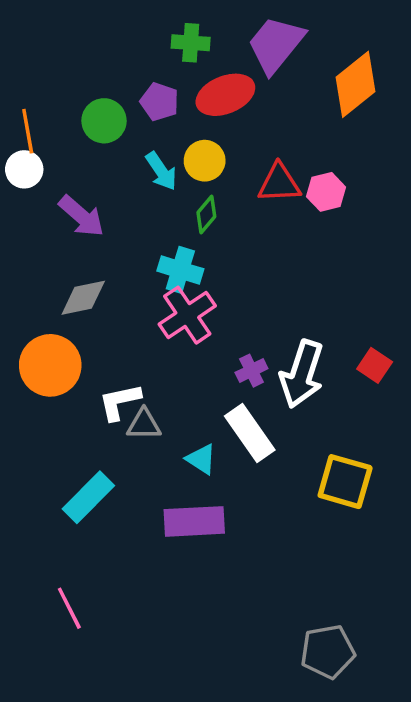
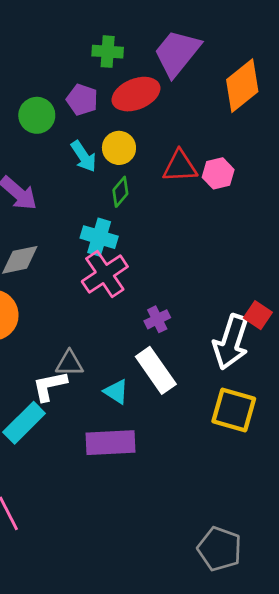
white arrow: (302, 374) -> (231, 342), moved
white L-shape: (120, 402) -> (50, 386), moved
gray pentagon: (328, 652) -> (220, 549), turned 30

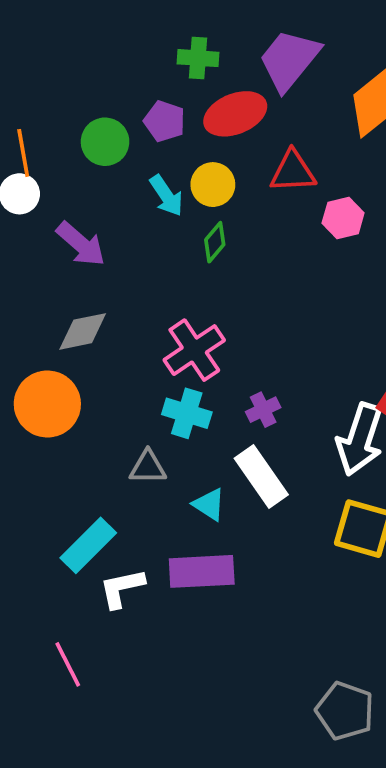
red triangle: (180, 166) -> (293, 172), moved
cyan cross: (99, 237) -> (187, 413), moved
white L-shape: (50, 386) -> (122, 588), moved

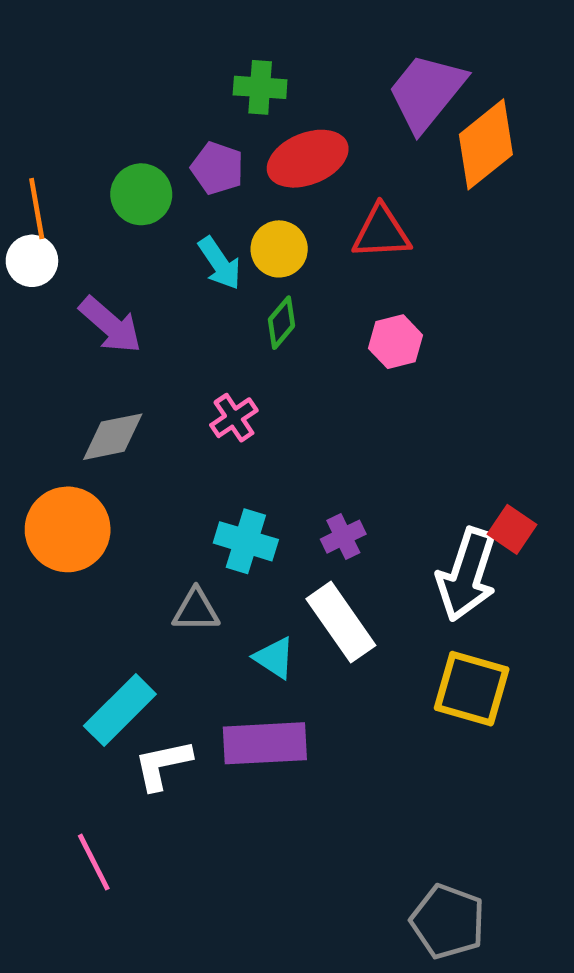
purple trapezoid: (289, 60) -> (426, 92), moved
pink hexagon: (343, 218) -> (396, 342), moved
pink cross: (194, 350) -> (234, 418), moved, size x0.6

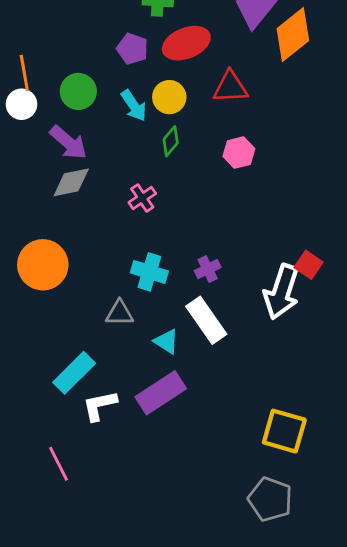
green circle: (141, 194) -> (78, 91), moved
gray diamond: (113, 437) -> (71, 182), moved
yellow square: (472, 689) -> (284, 431), moved
purple rectangle: (265, 743) -> (161, 393), turned -30

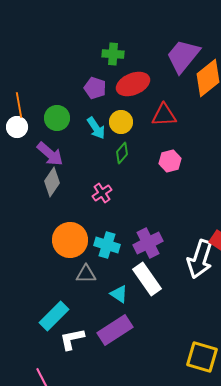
gray diamond: (71, 182) -> (52, 182), turned -44
orange circle: (43, 265) -> (70, 240), moved
purple cross: (208, 269) -> (148, 243), size x1.6

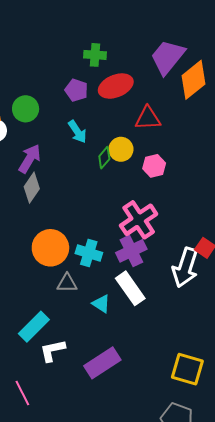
green circle: (57, 118) -> (26, 109), moved
yellow circle: (121, 122) -> (121, 149), moved
purple arrow: (50, 154) -> (30, 159), turned -100
pink cross: (102, 193) -> (139, 220), moved, size x1.8
purple rectangle: (115, 330) -> (102, 363), moved

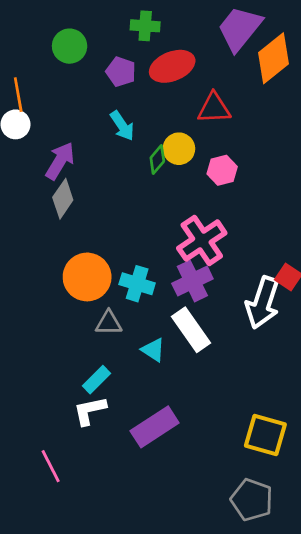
green circle: (26, 109) -> (70, 46), moved
cyan rectangle: (34, 327) -> (97, 380), moved, size x0.7

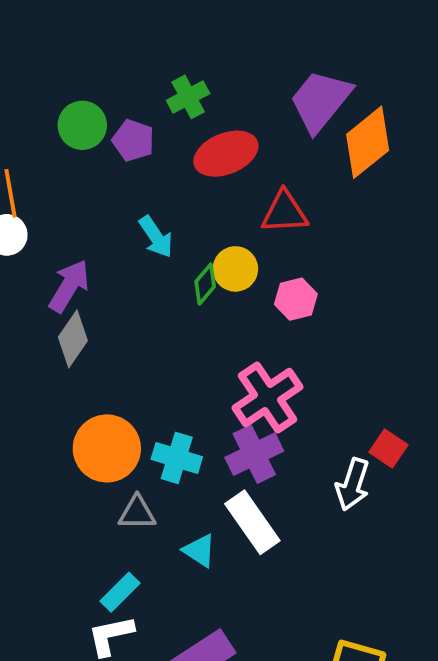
green cross: (145, 26) -> (188, 97), turned -32
purple pentagon: (121, 72) -> (133, 140), moved
white arrow: (263, 303) -> (353, 484), size x0.7

